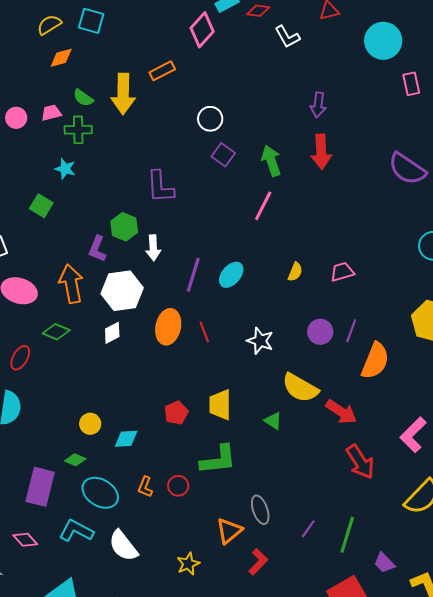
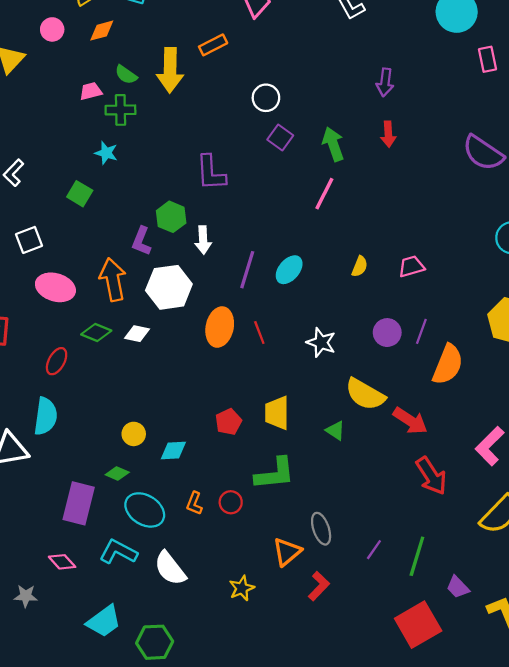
pink circle: (16, 118) -> (52, 29), moved
red arrow: (321, 152) -> (388, 134), size x0.7
white diamond: (112, 333) -> (137, 334), moved, turned 40

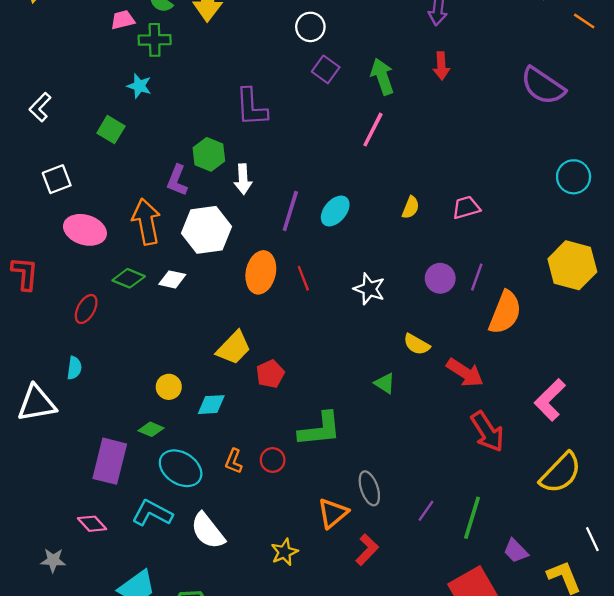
yellow semicircle: (365, 394) -> (417, 344), size x0.6
yellow trapezoid: (277, 413) -> (234, 348), moved, turned -136
cyan semicircle: (46, 416) -> (74, 368), size x0.6

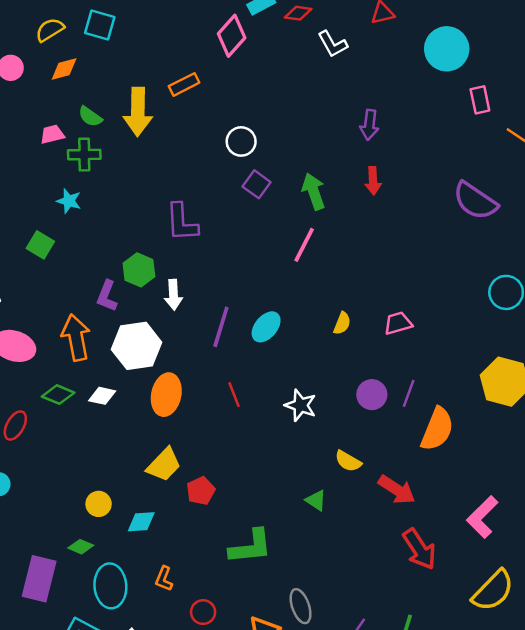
orange ellipse: (261, 272) -> (166, 395), moved
red circle: (273, 460) -> (203, 612), moved
cyan ellipse: (181, 468) -> (110, 586), turned 54

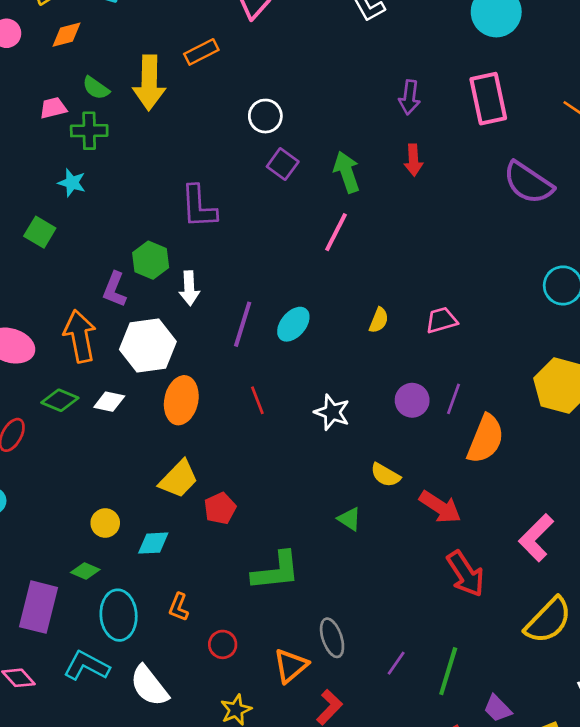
pink rectangle: (480, 100) -> (488, 99), moved, size x1.6

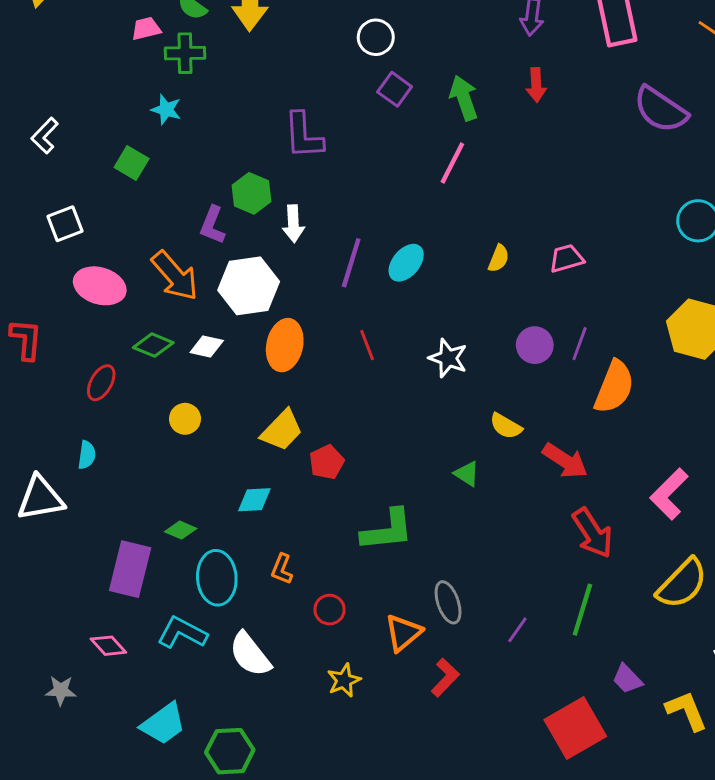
orange arrow: (80, 336) -> (175, 276), turned 150
yellow circle: (105, 523) -> (185, 419), moved
green line: (448, 671) -> (582, 610), moved

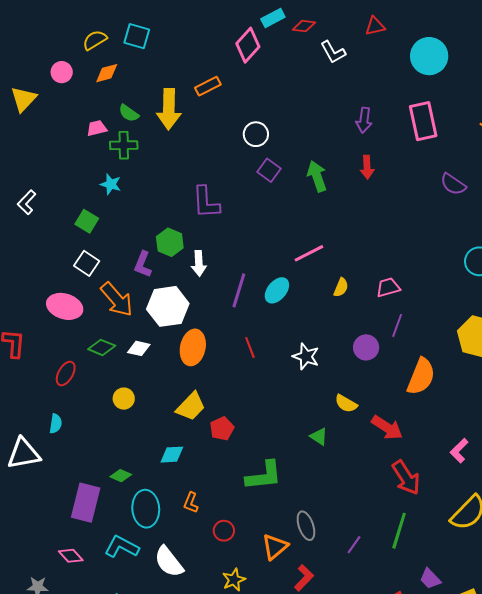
purple semicircle: (660, 110) -> (453, 184), size x0.7
pink line: (452, 163) -> (309, 253), moved, turned 36
white square: (65, 224) -> (87, 263), moved, turned -35
purple line: (580, 344) -> (397, 325), moved
pink L-shape: (669, 494) -> (459, 451), size x0.7

